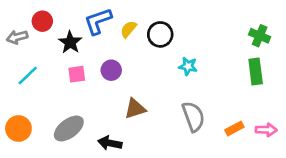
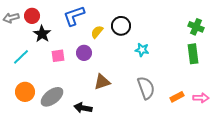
yellow semicircle: (128, 29) -> (97, 32), moved
gray arrow: (17, 37) -> (11, 18), moved
black star: (70, 42) -> (42, 34), moved
orange circle: (18, 128) -> (25, 92), moved

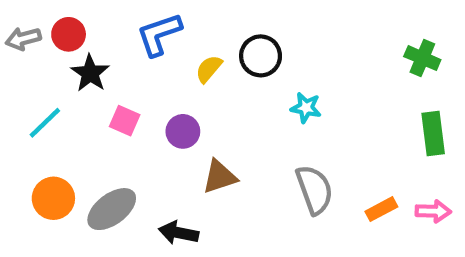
purple circle: (84, 53) -> (183, 131), moved
green rectangle: (193, 54) -> (433, 134), moved
pink square: (58, 56) -> (125, 121), turned 32

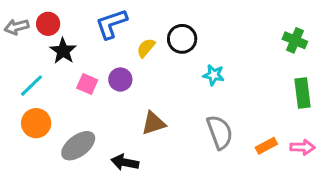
purple circle: (183, 131) -> (120, 79), moved
orange circle: (53, 198) -> (36, 123), moved

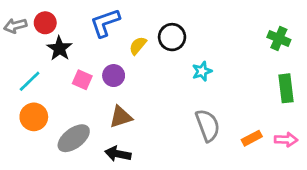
cyan star: (214, 75) -> (202, 71), turned -30
brown triangle: (153, 123) -> (121, 117), moved

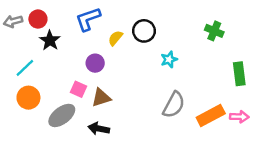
green cross: (279, 38) -> (214, 31), moved
pink square: (82, 80) -> (78, 89), moved
gray semicircle: (208, 125) -> (174, 105), turned 48
orange rectangle: (252, 138) -> (211, 115), size x1.6

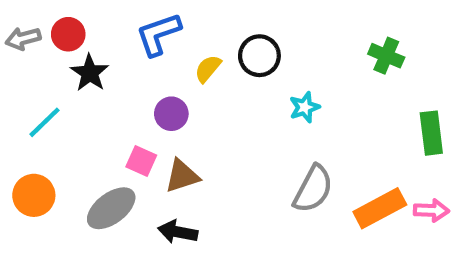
orange circle: (28, 98) -> (34, 195), moved

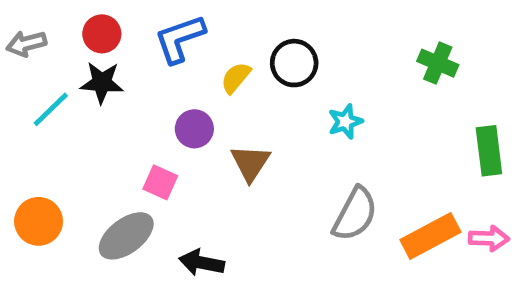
red circle: (68, 34) -> (102, 34), moved
black star: (90, 73) -> (102, 83), turned -30
cyan line: (45, 122) -> (51, 109), moved
brown triangle: (182, 176) -> (250, 163), moved, turned -39

